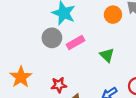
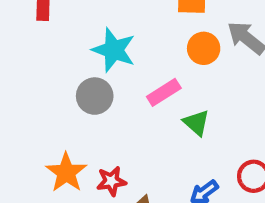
pink rectangle: (75, 42) -> (164, 92), moved
orange star: (21, 77) -> (66, 173), moved

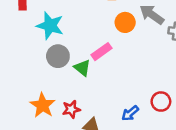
cyan star: (114, 50) -> (50, 26), moved
green triangle: (196, 123) -> (82, 68), moved

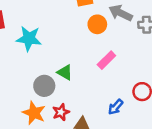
pink rectangle: (101, 52) -> (106, 60), moved
gray circle: (58, 56) -> (44, 86), moved

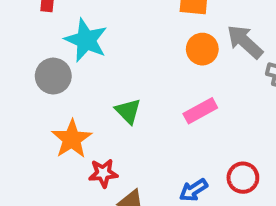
gray circle: (44, 86) -> (53, 76), moved
orange star: (34, 113) -> (72, 139), moved

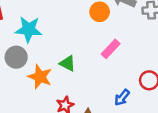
orange star: (72, 139) -> (40, 77), moved

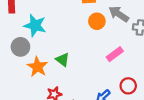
pink rectangle: (111, 49) -> (115, 54), moved

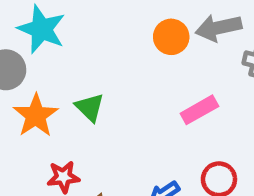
gray arrow: (119, 14) -> (218, 28), turned -54

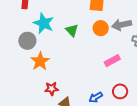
green triangle: (90, 107) -> (72, 30), moved

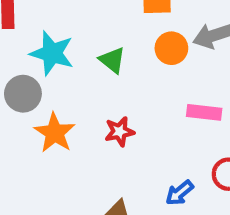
pink rectangle: (112, 61) -> (204, 112), turned 42
red star: (52, 89) -> (120, 132), moved

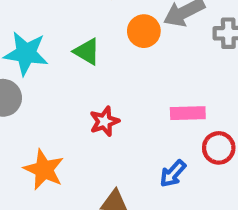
pink rectangle: (204, 112) -> (188, 113), moved
orange star: (55, 133) -> (44, 170), moved

